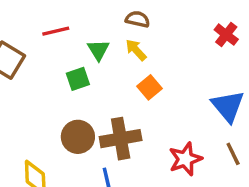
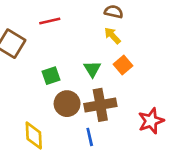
green triangle: (98, 50) -> (92, 69), moved
green square: (78, 79) -> (51, 76), moved

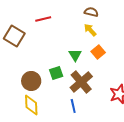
green square: (51, 76) -> (56, 73), moved
brown circle: (67, 104) -> (31, 81), moved
brown cross: (100, 105) -> (81, 82), turned -30

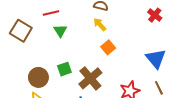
green triangle: (75, 55) -> (60, 31), moved

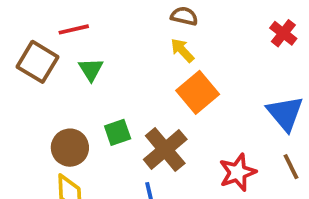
red line: (51, 13) -> (74, 29), moved
green triangle: (60, 31) -> (91, 69), moved
orange square: (108, 47) -> (198, 92), size x1.5

